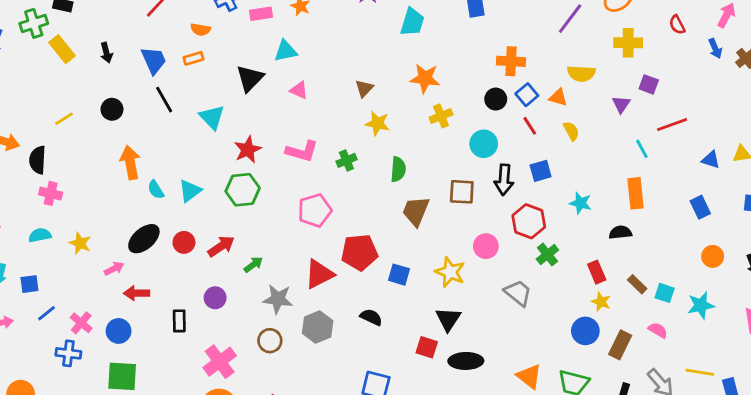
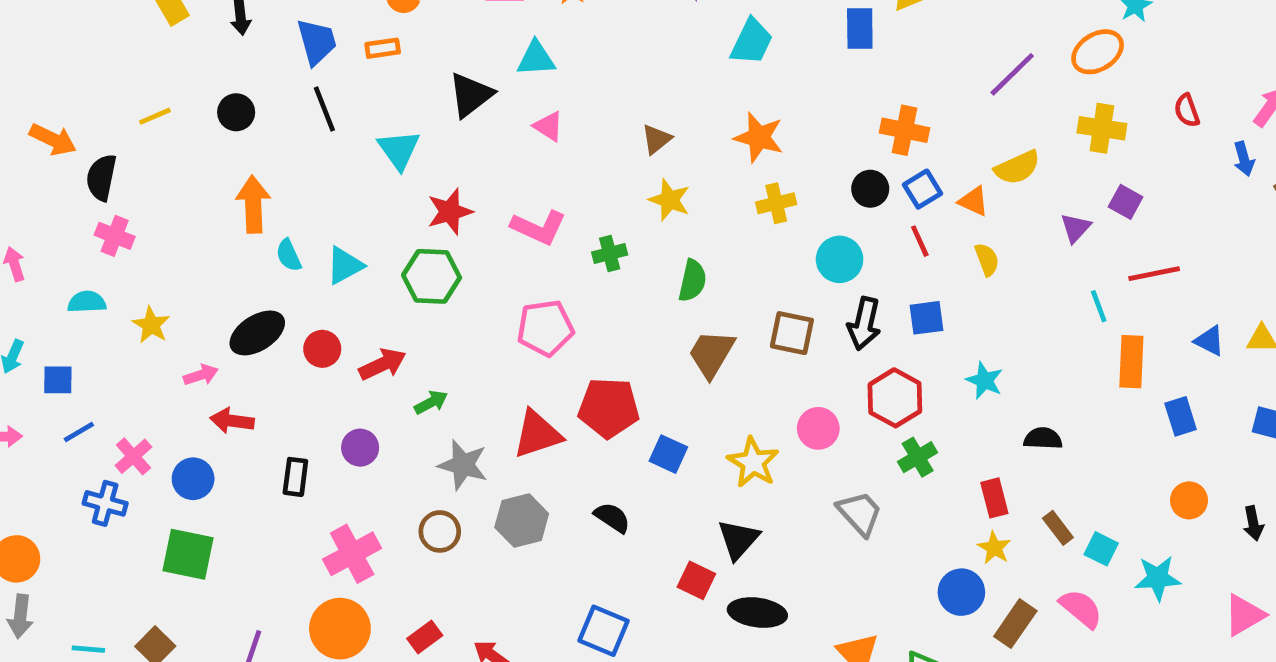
yellow semicircle: (581, 74) -> (1017, 167), turned -36
orange rectangle: (636, 193) -> (1131, 362), moved
pink semicircle: (658, 330) -> (1081, 609), size x1.4

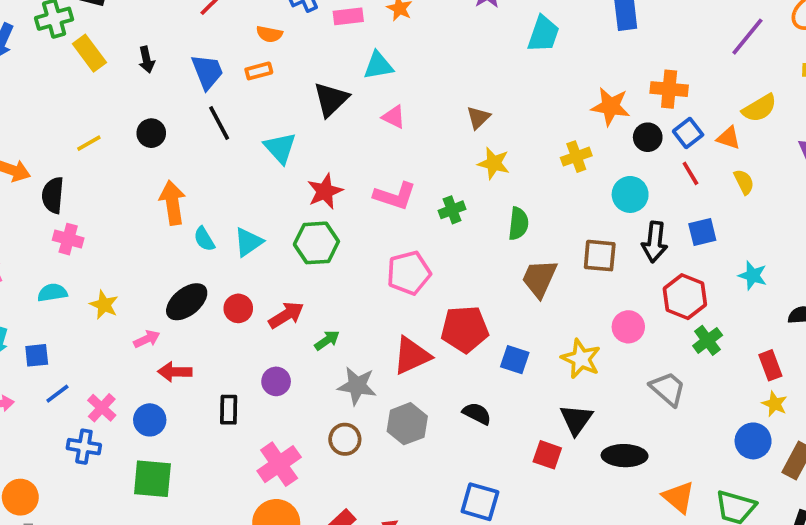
orange star: (759, 137) -> (610, 106), moved
black ellipse: (757, 613) -> (625, 456), moved

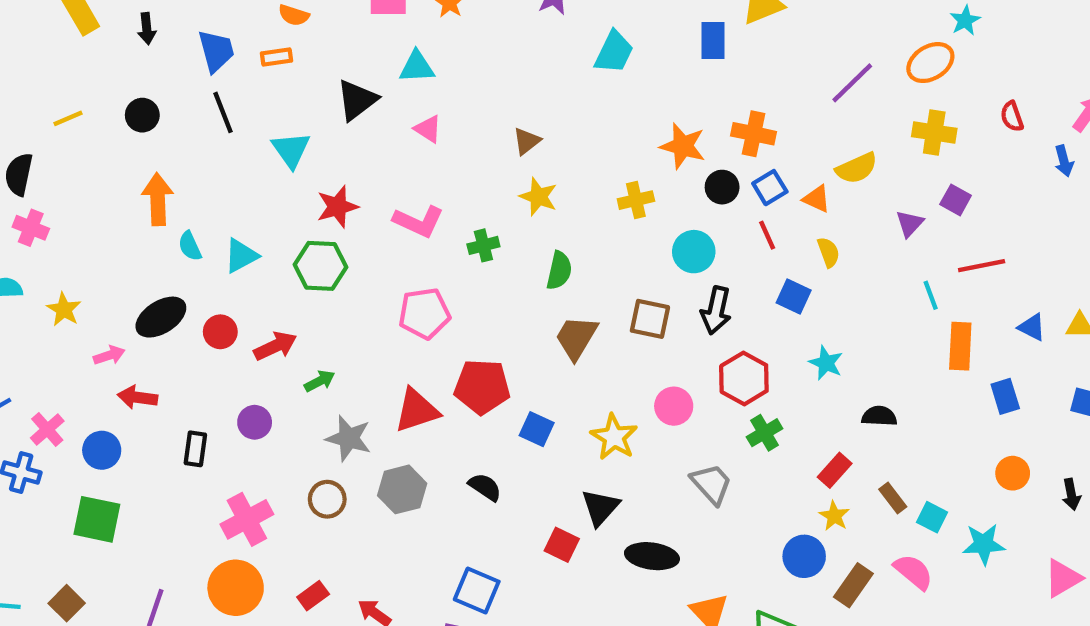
blue square: (702, 232) -> (794, 297), moved, turned 32
red rectangle: (770, 365) -> (835, 470), turned 56

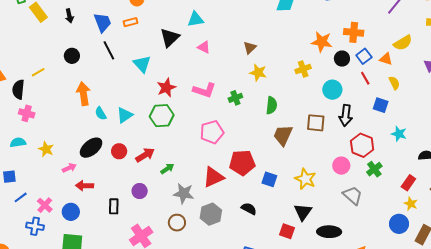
yellow line: (68, 118) -> (38, 72), moved
pink circle: (674, 406) -> (341, 166), moved

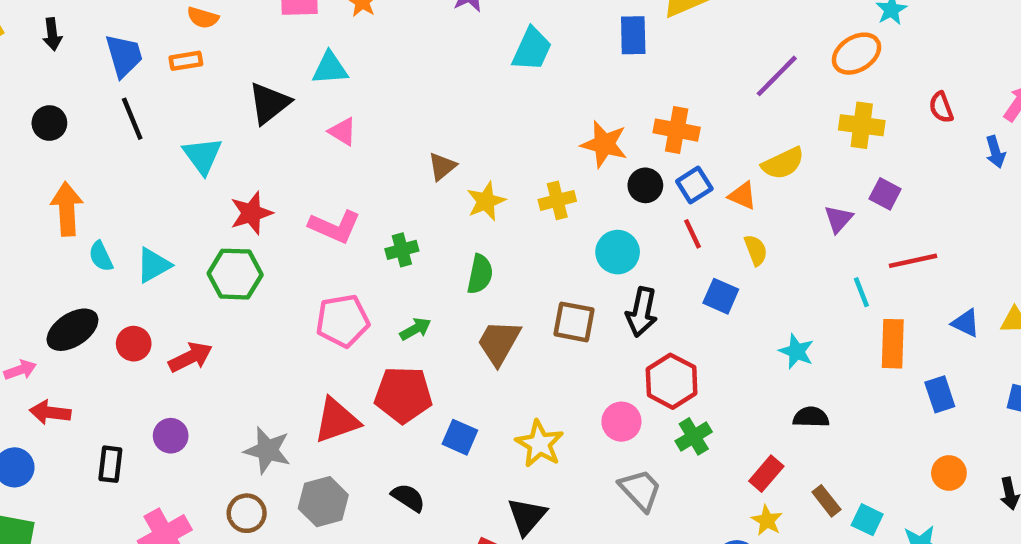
brown triangle: (250, 48) -> (442, 166), moved
yellow star: (258, 73) -> (486, 201), moved, turned 30
cyan star: (399, 134) -> (796, 351), moved
green arrow: (167, 169) -> (415, 329), moved

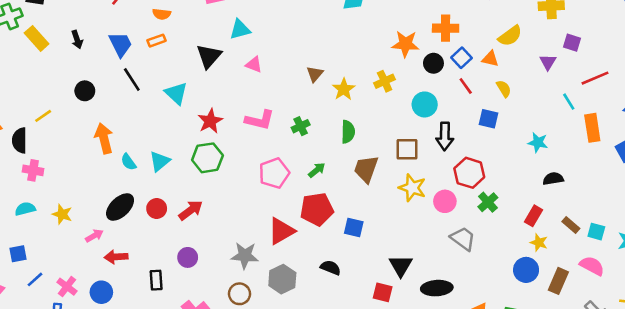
yellow star: (539, 444) -> (412, 188), moved

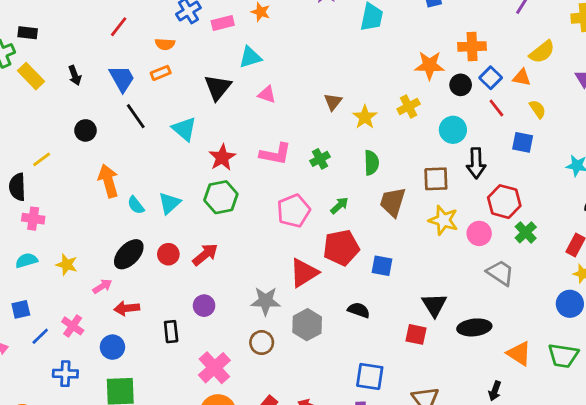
pink cross: (67, 287) -> (73, 326), moved

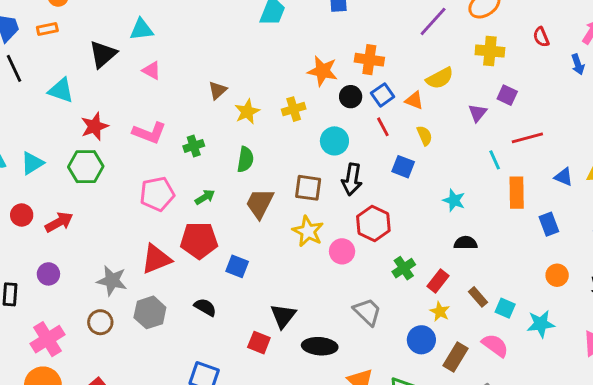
cyan triangle: (184, 129) -> (61, 90), turned -32
green cross: (526, 232) -> (404, 268), moved
gray trapezoid: (500, 273) -> (367, 312), moved

